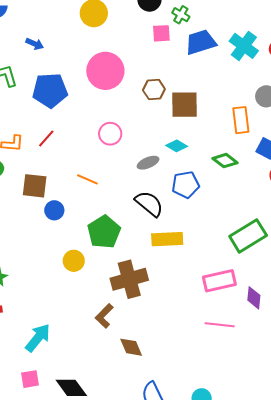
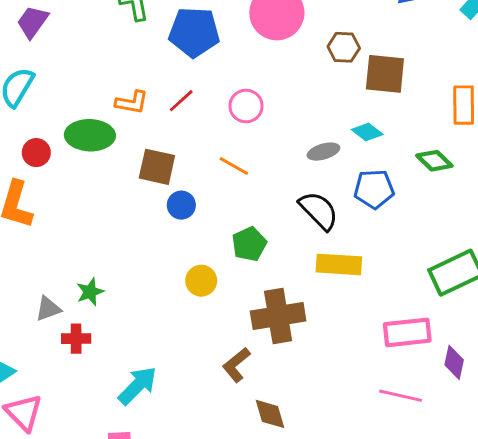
pink circle: (110, 134) -> (246, 106), moved
green pentagon: (104, 232) -> (249, 244), size x0.7

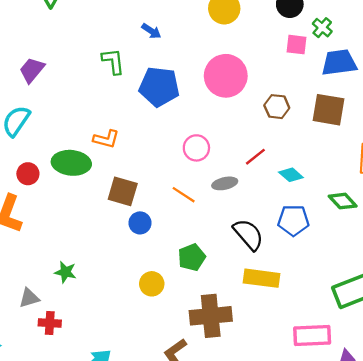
brown square: (385, 74) -> (328, 110), moved
red line: (181, 101) -> (255, 157), moved
gray ellipse: (323, 152) -> (225, 183), moved
green star: (90, 292) -> (65, 272), moved, turned 30

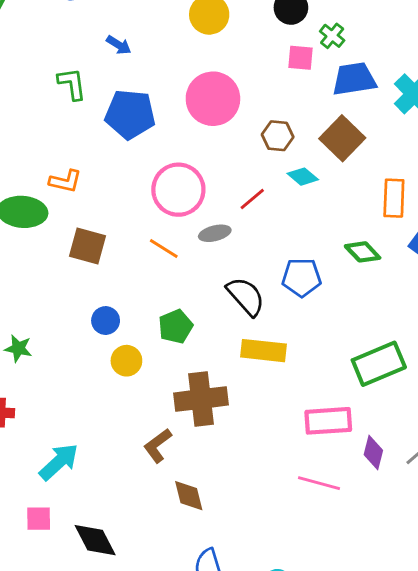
brown square: (328, 110) -> (342, 138), turned 36
pink circle: (196, 148) -> (178, 190), size x1.6
cyan diamond: (291, 175) -> (303, 177), moved
blue circle: (140, 223) -> (106, 321), moved

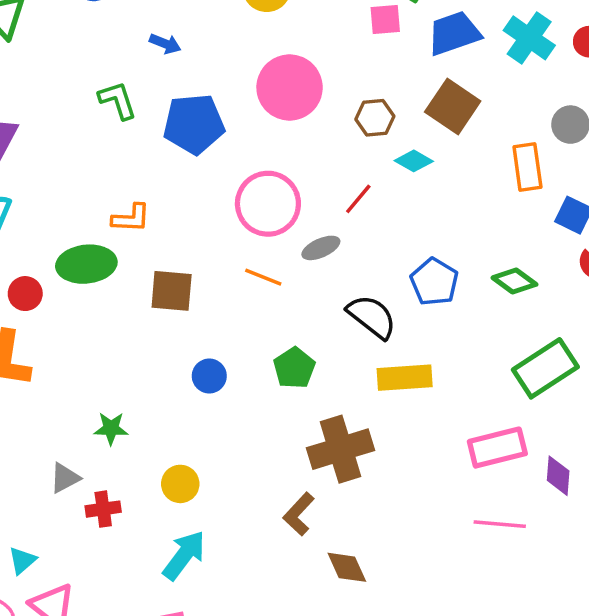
green diamond: (363, 252) -> (514, 281), moved
blue pentagon: (302, 277) -> (434, 282), turned -30
yellow circle: (126, 361) -> (180, 484), moved

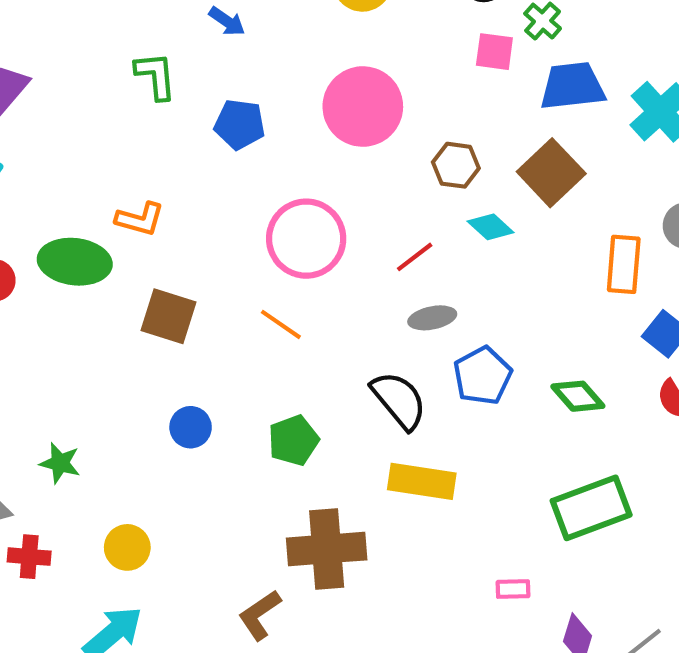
blue pentagon: (194, 124) -> (240, 124), size x0.7
gray ellipse: (321, 248) -> (432, 318), moved
pink rectangle: (497, 448) -> (513, 589), size x0.5

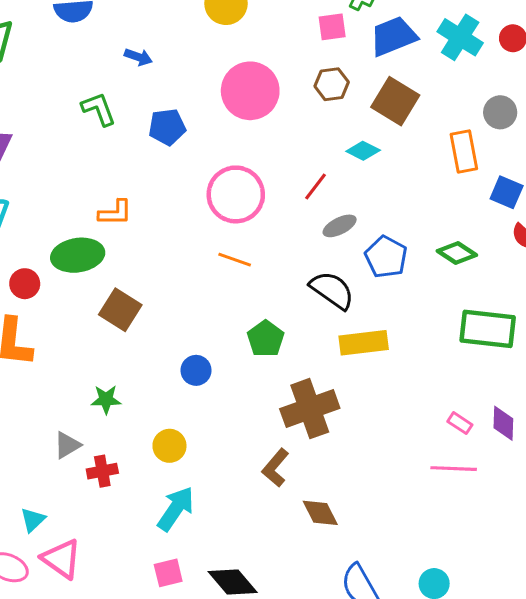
brown hexagon: (456, 165) -> (332, 84), moved
brown square: (169, 316) -> (120, 310), moved, turned 30
blue circle: (191, 427) -> (196, 370), moved
green rectangle: (591, 508) -> (488, 329), turned 42
pink rectangle: (513, 589) -> (460, 423), moved, turned 50

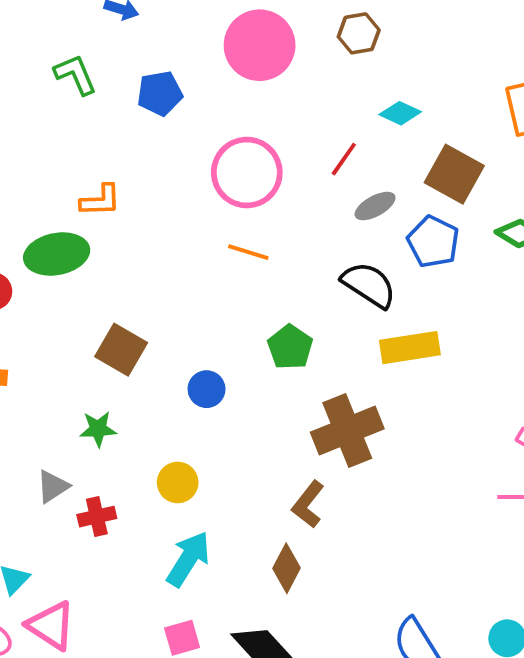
brown square: (395, 101) -> (454, 174), moved
brown square: (120, 310) -> (121, 350), moved
brown diamond: (320, 513) -> (286, 568), moved, turned 57

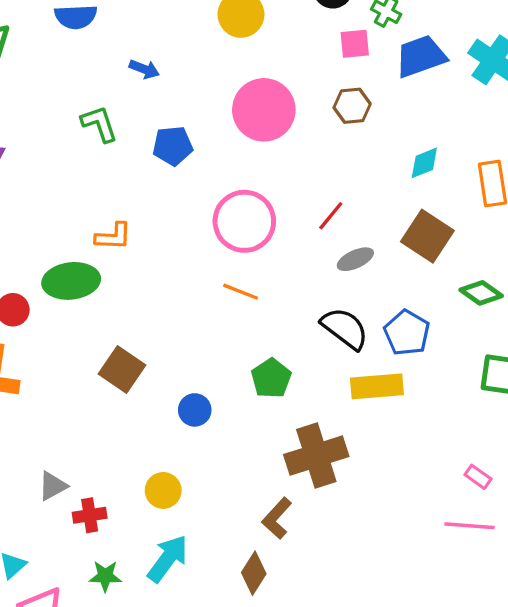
cyan diamond: (400, 113) -> (424, 163), moved, turned -51
blue pentagon: (433, 242) -> (407, 333), moved
green star: (98, 429) -> (105, 576), moved

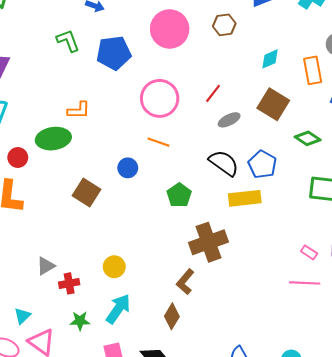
blue pentagon: (173, 146) -> (114, 53), size x1.4
blue circle: (195, 410) -> (128, 168), moved

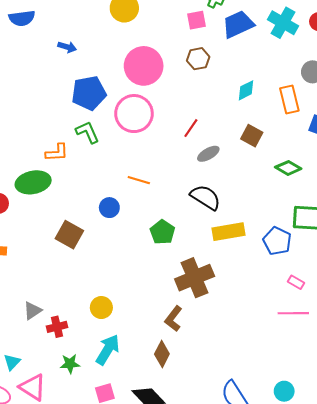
green L-shape: (68, 41) -> (87, 132), moved
pink circle: (160, 98) -> (134, 114), moved
brown square: (273, 104) -> (252, 136), size x0.7
blue pentagon: (262, 164) -> (277, 241), moved

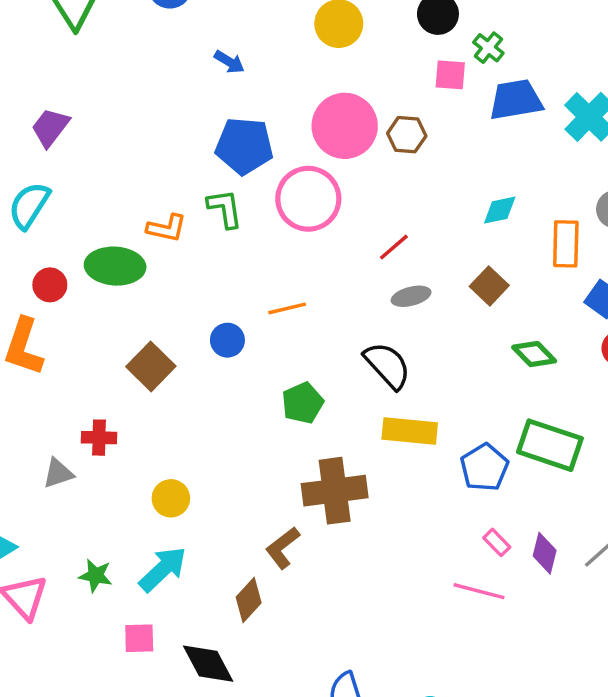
brown hexagon: (198, 59) -> (407, 135), moved
orange line: (139, 180) -> (287, 308), turned -45
red cross: (57, 327) -> (99, 438), moved

